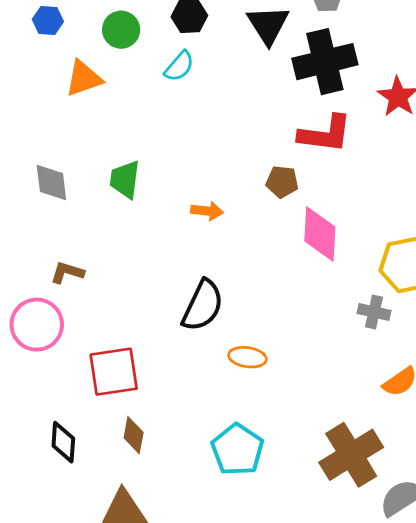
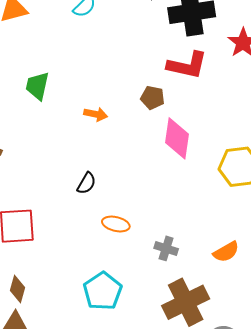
black semicircle: (203, 306) -> (86, 183), size x0.6
gray cross: (374, 312) -> (166, 248), moved
brown diamond: (134, 435) -> (18, 289), moved

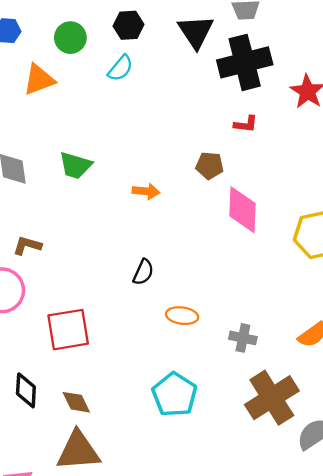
red L-shape: (187, 65) -> (246, 124), size x0.5
green trapezoid: (37, 86) -> (75, 165), turned -80
brown diamond: (18, 289) -> (76, 402), turned -36

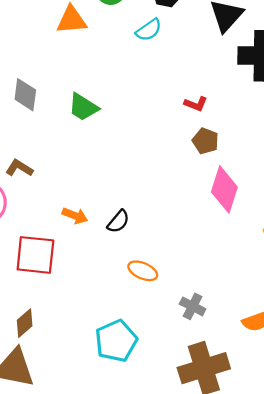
red L-shape: (246, 124) -> (196, 104), moved
orange arrow: (146, 191) -> (75, 216), moved
brown diamond: (76, 402) -> (25, 323), turned 60

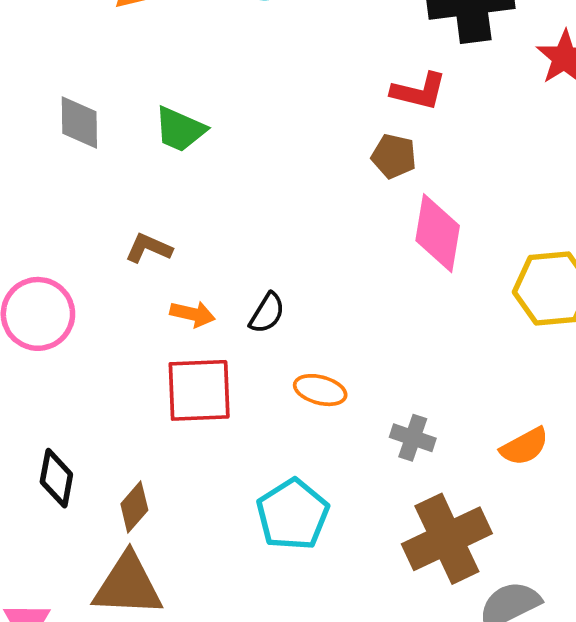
red L-shape: (196, 104) -> (419, 91), moved, size x1.4
brown L-shape: (19, 168) -> (149, 248), moved
red square: (35, 255) -> (199, 390), moved

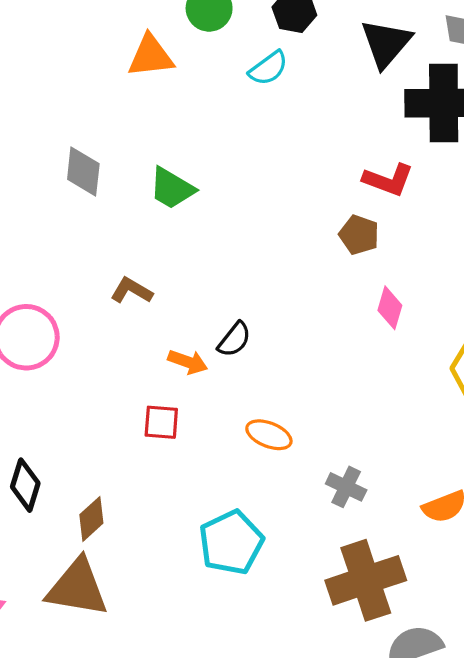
pink diamond: (438, 233) -> (390, 308), size x0.6
black semicircle: (267, 313) -> (234, 339), moved
orange arrow: (193, 314) -> (188, 362), moved
red square: (199, 390) -> (161, 422), size x0.6

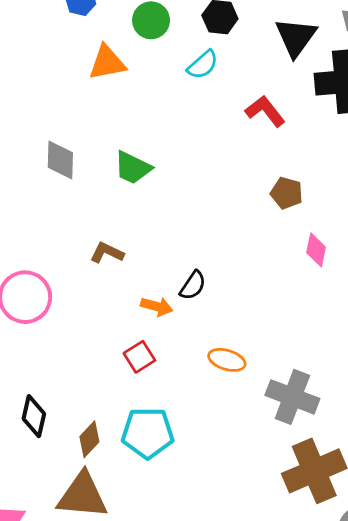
red L-shape: (388, 180) -> (265, 111), moved, turned -144
red square: (161, 422) -> (139, 357), turned -32
gray cross: (346, 487) -> (292, 397), size x1.6
cyan pentagon: (231, 542) -> (148, 433), moved, turned 30

